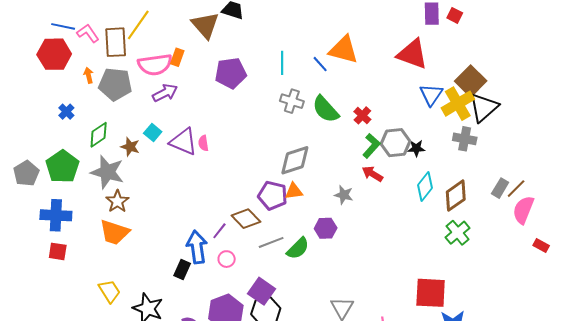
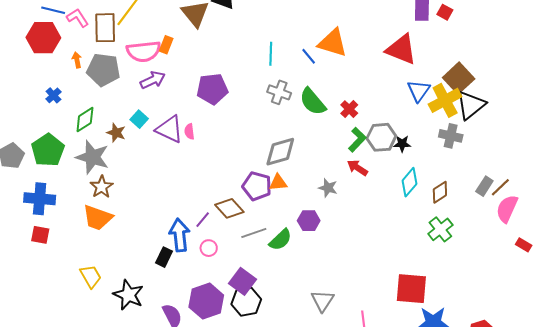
purple pentagon: (231, 73) -> (212, 89), moved
brown diamond: (456, 196) -> (440, 192), size x0.7

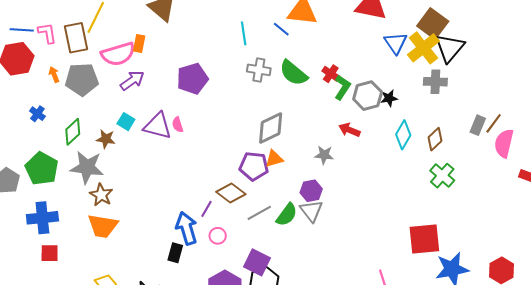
pink L-shape: (78, 18) -> (47, 33), turned 35
green L-shape: (357, 140) -> (342, 87), moved
gray triangle: (322, 301) -> (311, 211), moved

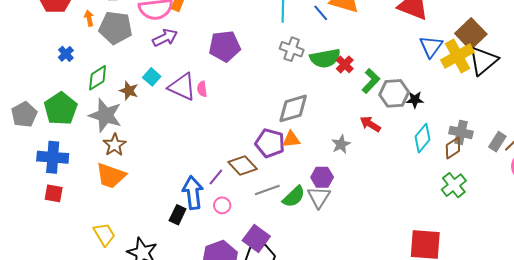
green semicircle: (293, 73) -> (325, 58), turned -60
red cross: (331, 74) -> (345, 64), moved
gray cross: (435, 82) -> (461, 132), moved
gray star: (324, 155) -> (341, 144), turned 30

